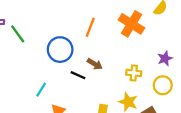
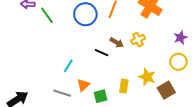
blue circle: (60, 50) -> (85, 14), moved
yellow cross: (134, 73) -> (138, 40), moved, turned -32

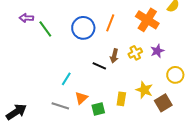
purple star: (180, 37) -> (157, 51), moved
brown arrow: (117, 43) -> (114, 56), turned 72

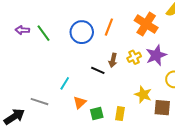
purple arrow: (26, 18) -> (22, 30), moved
purple star: (157, 51) -> (156, 55), size x1.5
yellow rectangle: (121, 99) -> (120, 114), moved
brown square: (163, 103) -> (162, 108), turned 36
gray line: (60, 106) -> (39, 102), moved

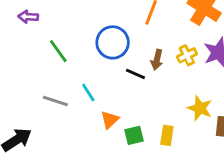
blue circle: (82, 32) -> (113, 42), moved
green line: (44, 33) -> (58, 51), moved
cyan line: (65, 83) -> (88, 92), turned -64
gray line: (39, 102) -> (55, 101), moved

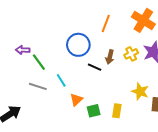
purple arrow: (28, 17) -> (23, 50), moved
green line: (58, 51) -> (39, 62), moved

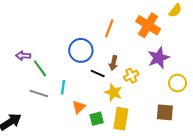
yellow cross: (131, 54) -> (131, 76), moved
cyan line: (61, 80) -> (63, 87), turned 40
yellow star: (140, 91) -> (113, 92), moved
yellow rectangle: (117, 111) -> (121, 119), size x1.5

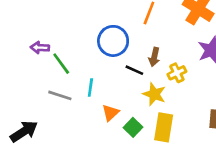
green square: (97, 119) -> (133, 127), turned -32

